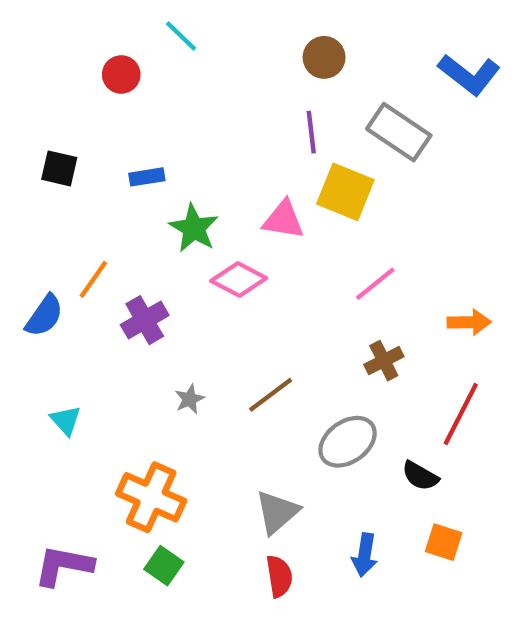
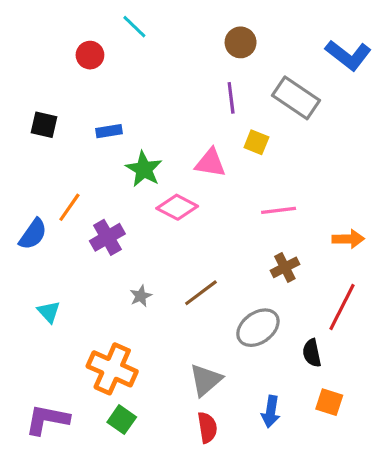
yellow square: (345, 192) -> (256, 142), size x0.6
pink line: (375, 284) -> (279, 210), turned 32
black semicircle: (420, 476) -> (312, 353), turned 48

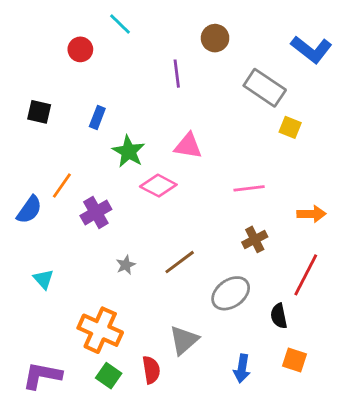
purple line: (231, 98) -> (177, 74), moved
blue rectangle: (109, 131) -> (97, 117), turned -60
yellow square: (256, 142) -> (290, 127), moved
red semicircle: (207, 427) -> (151, 370), moved

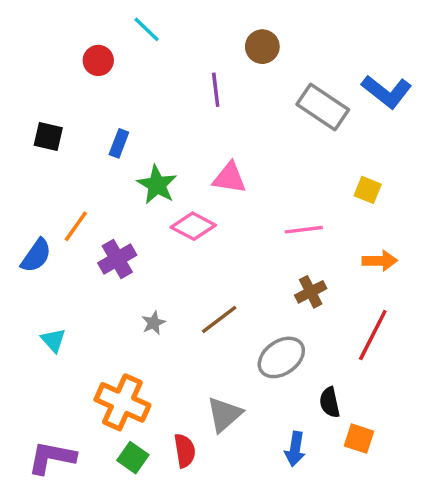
blue L-shape: (311, 49) -> (387, 92), moved
yellow square: (290, 127) -> (368, 190), moved
black semicircle: (279, 316) -> (330, 402), moved

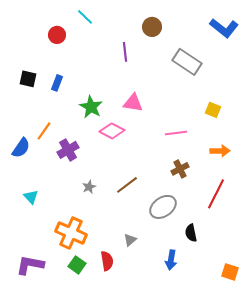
blue L-shape: (387, 92) -> (224, 28), moved
blue rectangle: (119, 143) -> (57, 83), moved
gray triangle: (224, 414) -> (130, 240), size x0.6
orange square: (359, 439) -> (230, 272), moved

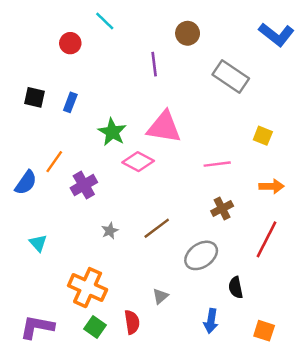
pink triangle: (133, 103) -> (164, 127), size x1.4
orange square: (230, 272) -> (264, 331), moved

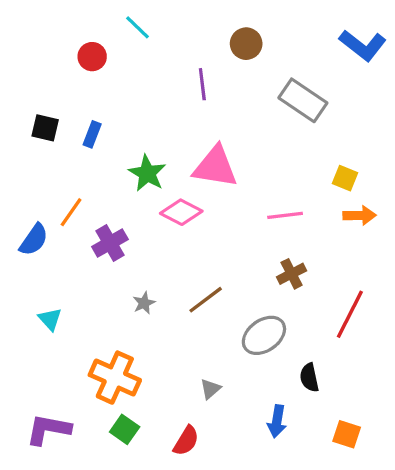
orange arrow: (271, 186) -> (360, 215), moved
red semicircle: (132, 322) -> (186, 441), moved, turned 40

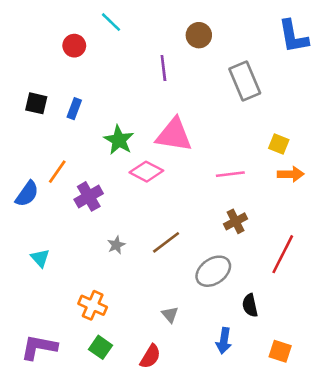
blue L-shape: (363, 45) -> (293, 36), turned 42
gray rectangle: (303, 100) -> (245, 81), turned 33
orange cross: (115, 378) -> (93, 305), size x0.7
gray triangle: (210, 389) -> (170, 315), turned -30

